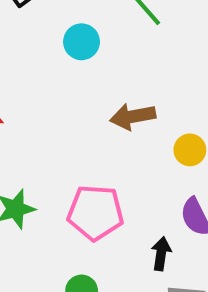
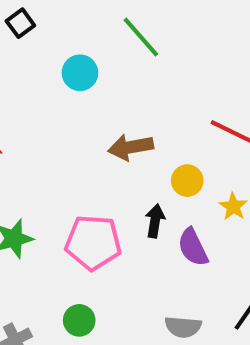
black arrow: (161, 254) -> (155, 221), moved

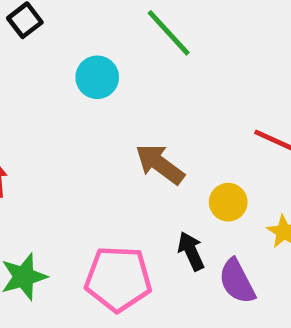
brown arrow: (131, 147) -> (160, 164), turned 48
black arrow: (155, 221) -> (191, 251), turned -32

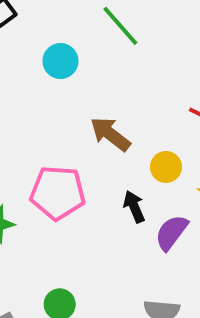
pink pentagon: (118, 279) -> (58, 193), moved
purple semicircle: (237, 281) -> (171, 232), turned 63

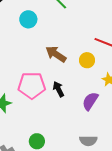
yellow circle: (166, 167) -> (87, 60), moved
black arrow: (134, 207) -> (58, 89), moved

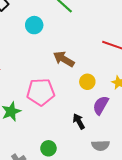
yellow circle: (87, 60) -> (87, 82), moved
black arrow: (58, 89) -> (79, 121), moved

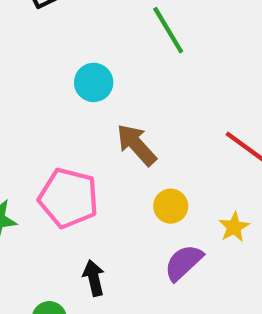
cyan circle: (34, 25) -> (94, 82), moved
black arrow: (79, 121) -> (94, 278), moved

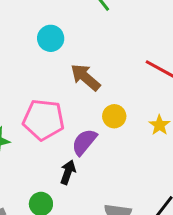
purple semicircle: (184, 263) -> (84, 142), moved
black arrow: (94, 278) -> (68, 172), turned 40

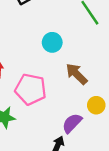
pink pentagon: (44, 120) -> (31, 89), moved

